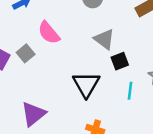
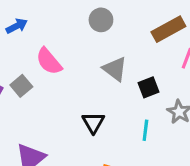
black square: (120, 61) -> (149, 87), moved
black triangle: (86, 84) -> (93, 123), size x0.7

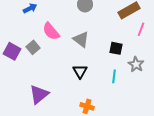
gray triangle: (115, 69) -> (81, 39), moved
black square: (149, 87) -> (116, 48), turned 32

